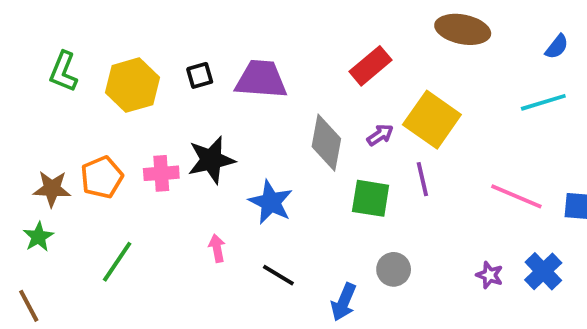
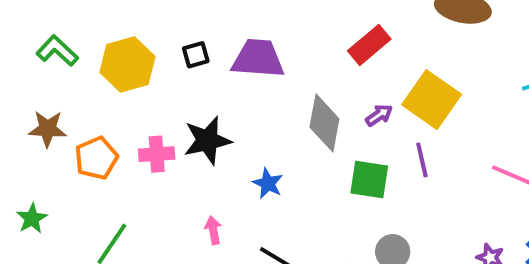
green L-shape: (63, 72) -> (57, 51), turned 111
brown star: (52, 189) -> (48, 129), moved
blue star: (271, 202) -> (268, 183), size x0.7

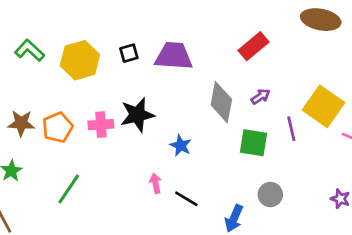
yellow square: (432, 100) -> (323, 106), moved
brown star: (48, 129) -> (21, 123), moved
pink arrow: (213, 230) -> (156, 183), moved

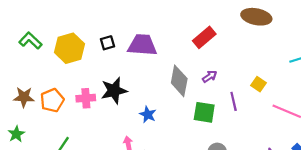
yellow square: (323, 106) -> (259, 84), size x0.5

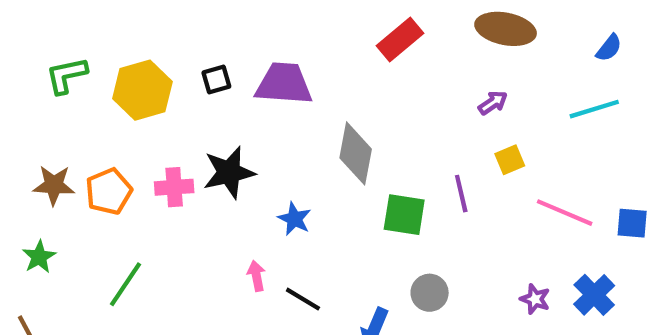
red rectangle: (204, 37) -> (400, 39), moved
green L-shape: (30, 41) -> (66, 75), turned -55
purple arrow: (210, 76) -> (493, 103), moved
yellow square: (259, 84) -> (510, 160), turned 32

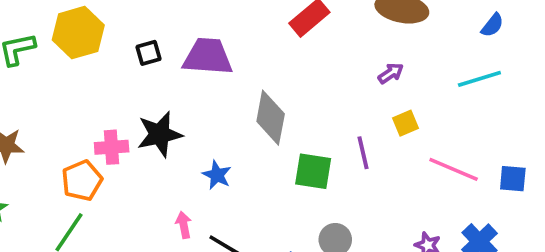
yellow hexagon: (142, 90) -> (78, 33), moved
orange pentagon: (109, 191) -> (82, 180), moved

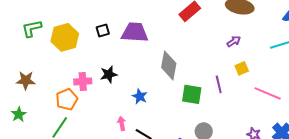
yellow hexagon: (78, 33) -> (65, 37), moved
black star: (160, 134) -> (109, 74), size x0.7

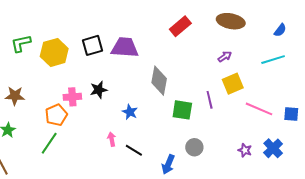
black square: (103, 30) -> (93, 45), size x1.5
yellow square: (242, 68) -> (233, 84), size x1.5

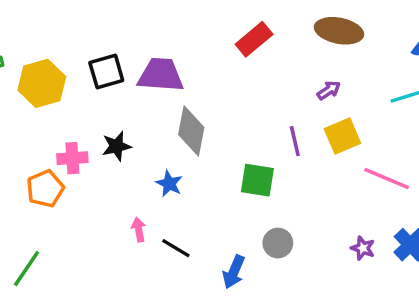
gray diamond: (159, 81) -> (191, 131), moved
purple line: (210, 100) -> (295, 141), moved
green line: (49, 143) -> (27, 269), moved

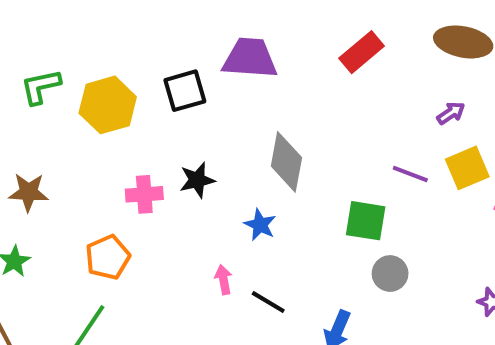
purple trapezoid: (161, 75) -> (250, 58), moved
purple line: (295, 141) -> (410, 174), turned -56
orange pentagon: (45, 189) -> (108, 257), moved
gray circle: (278, 243) -> (390, 274), moved

